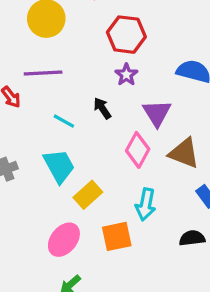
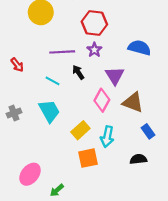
purple line: (43, 73) -> (62, 52), moved
yellow rectangle: (88, 195) -> (80, 130), moved
pink ellipse: (64, 240) -> (30, 174), moved

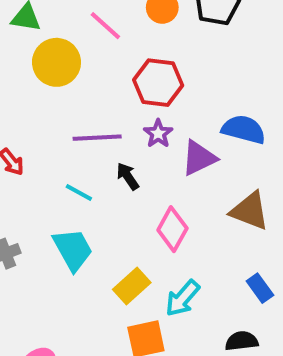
purple triangle: (115, 76) -> (199, 158), moved, turned 36
brown triangle: (133, 102) -> (250, 211), moved
cyan arrow: (107, 137) -> (183, 298), turned 30

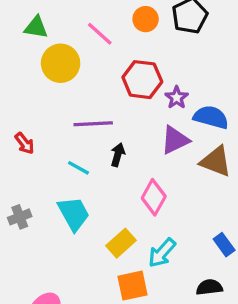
purple star: (158, 134) -> (177, 98), moved
black arrow: (128, 176) -> (118, 155), turned 50
brown triangle: (250, 211) -> (216, 161), moved

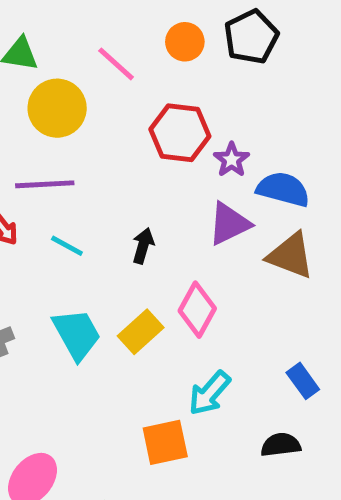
purple line: (93, 124) -> (45, 184), moved
cyan line: (79, 168) -> (67, 246), moved
yellow rectangle: (121, 243) -> (141, 332), moved

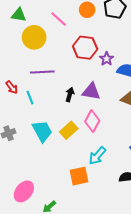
purple line: (45, 184) -> (42, 72), moved
purple triangle: (229, 224) -> (91, 91), moved, turned 36
cyan line: (67, 246) -> (30, 98), moved, turned 40

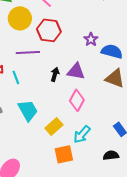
red hexagon: (85, 48) -> (49, 30), moved
yellow rectangle: (69, 130) -> (54, 126), moved

